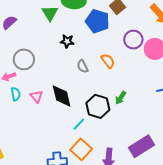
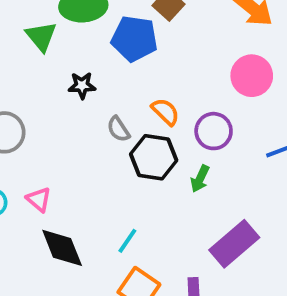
purple circle: (133, 40) -> (214, 131), moved
black diamond: (62, 96) -> (62, 248), moved
black hexagon: (98, 106) -> (154, 157), moved
purple rectangle: (141, 146) -> (234, 244), moved

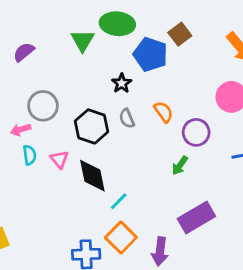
black star: (82, 85) -> (122, 83), moved, turned 30
black hexagon: (154, 157) -> (91, 126), moved
black diamond: (62, 248) -> (92, 176), moved

